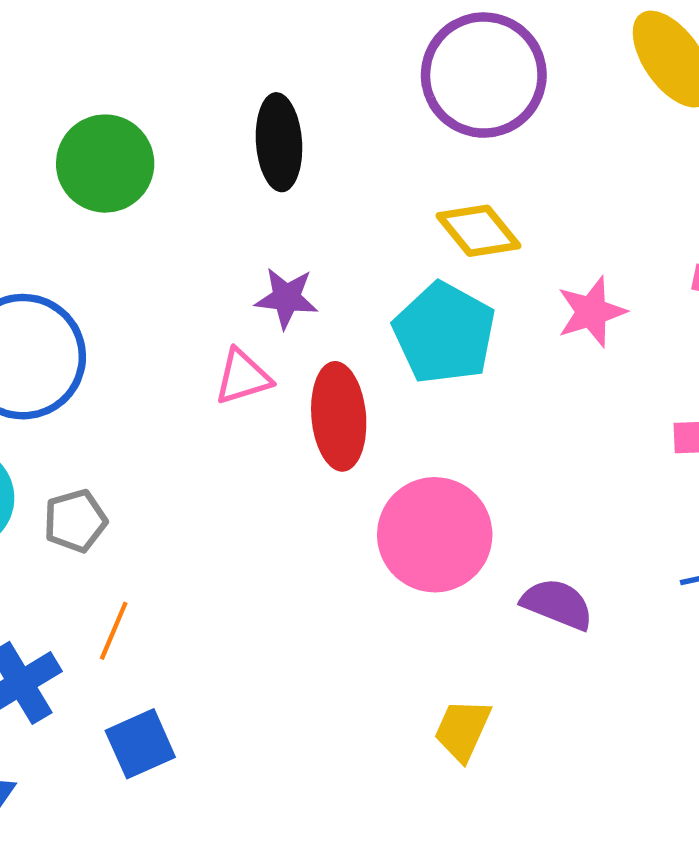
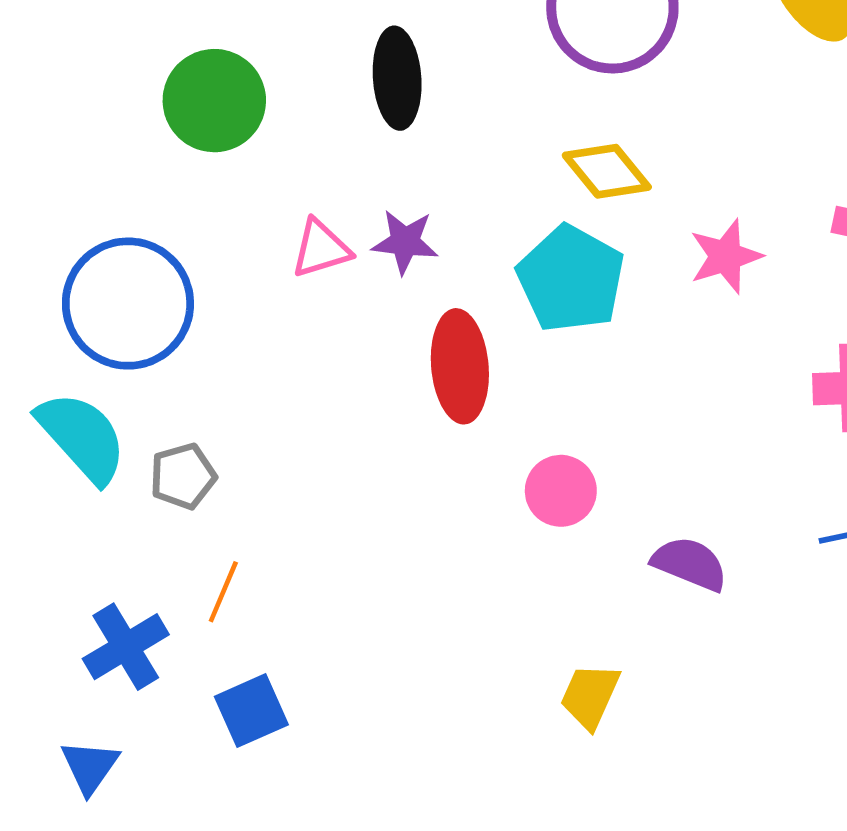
pink triangle: (243, 377) -> (321, 249), moved
pink circle: (435, 535) -> (561, 491), size x0.6

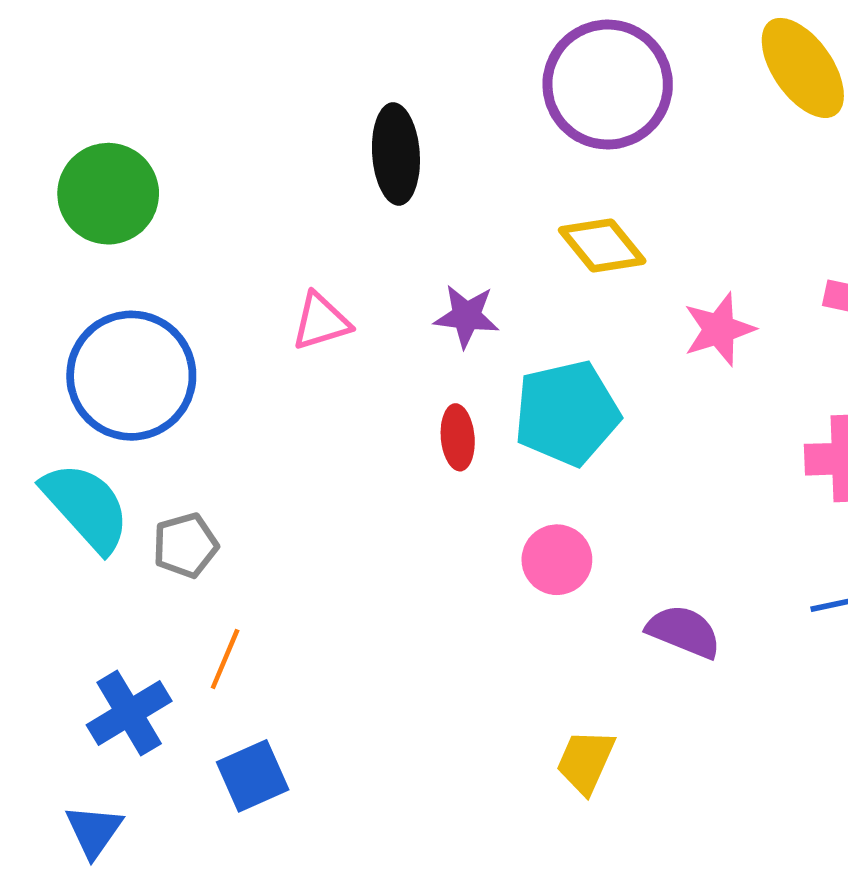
green circle: (214, 101) -> (108, 194), moved
purple star: (405, 242) -> (467, 316), moved
cyan pentagon: (571, 279) -> (567, 413), moved, turned 30
red ellipse: (460, 366) -> (458, 437), size x0.6

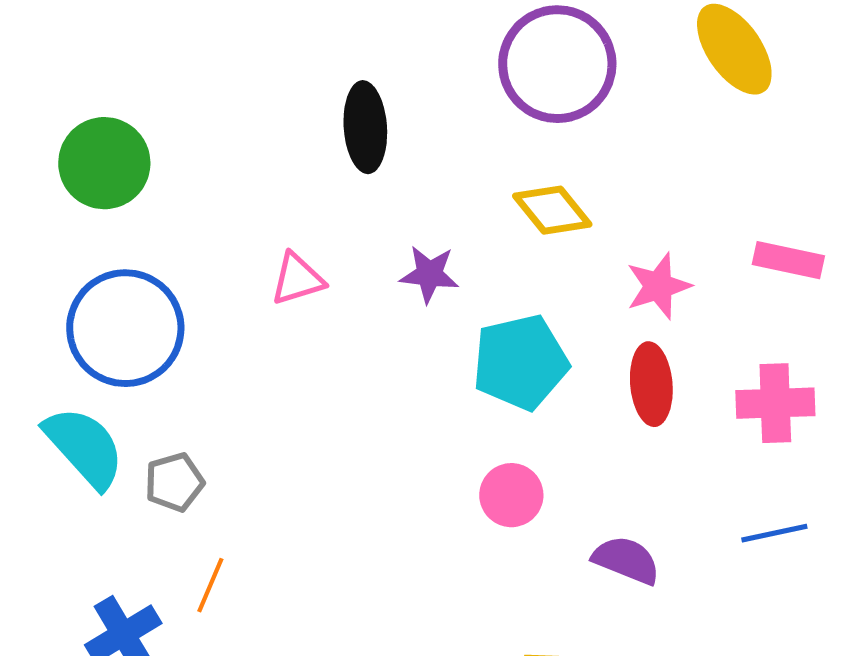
red ellipse: (458, 437) -> (651, 384), moved, size x1.4

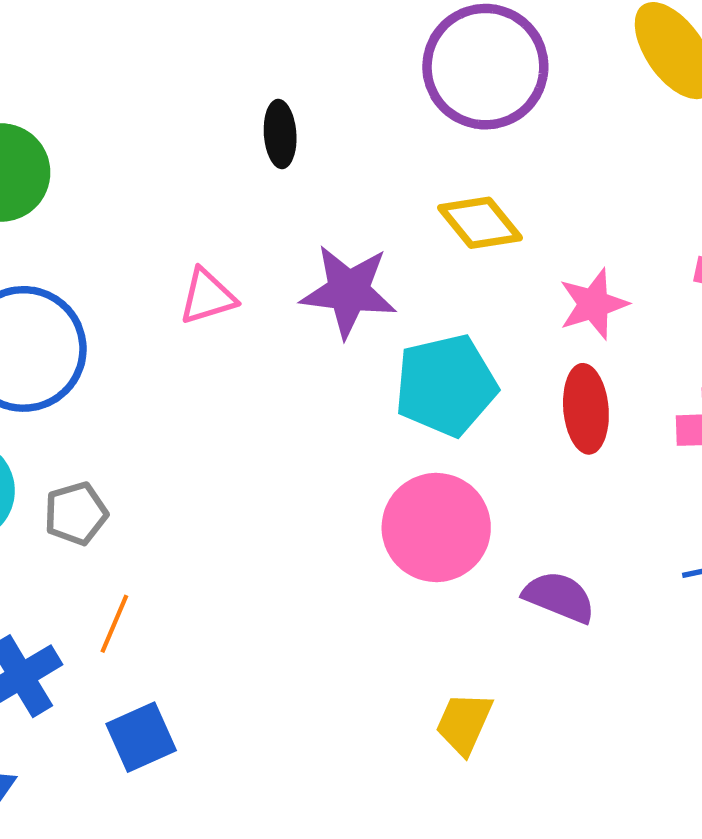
black ellipse: (365, 127) -> (280, 134), size x0.7
purple star: (429, 274) -> (349, 291), size x1.5
pink circle: (511, 495) -> (436, 527), size x1.6

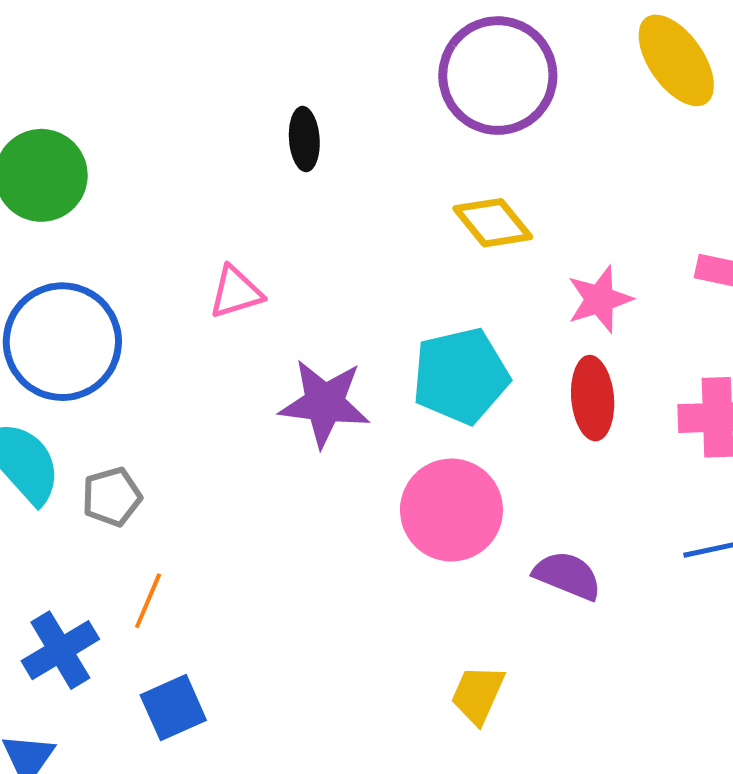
purple star: (349, 291) -> (324, 403), moved

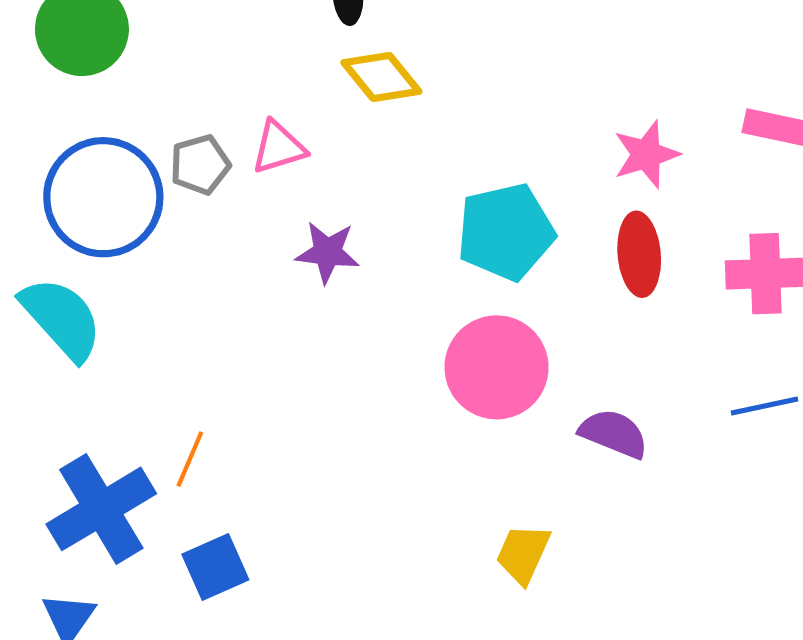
yellow diamond: (493, 223) -> (381, 77), moved
purple star: (324, 403) -> (327, 252), moved, size x0.7
gray pentagon: (112, 497) -> (200, 165), moved
blue cross: (60, 650) -> (101, 509), size x1.4

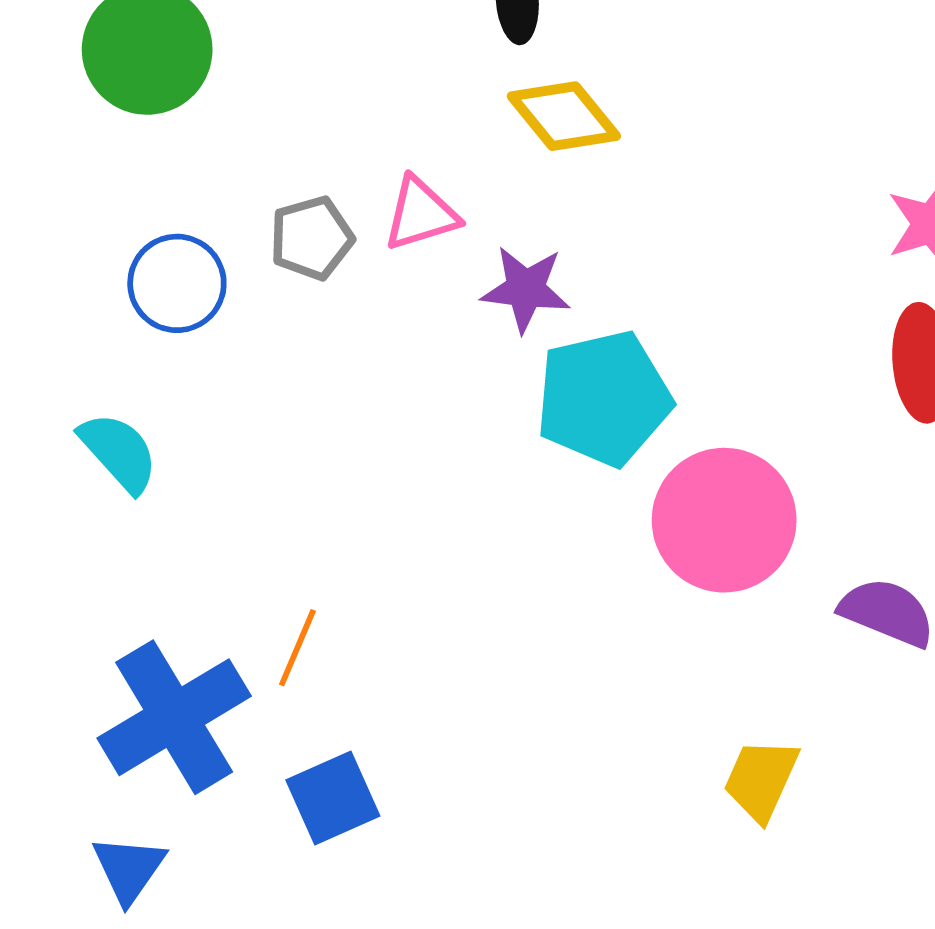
blue circle: (103, 197) -> (177, 283), size x0.6
cyan pentagon: (506, 232) -> (604, 398), moved
purple star: (327, 252) -> (526, 289), moved
cyan semicircle: (62, 318) -> (119, 452), size x0.7

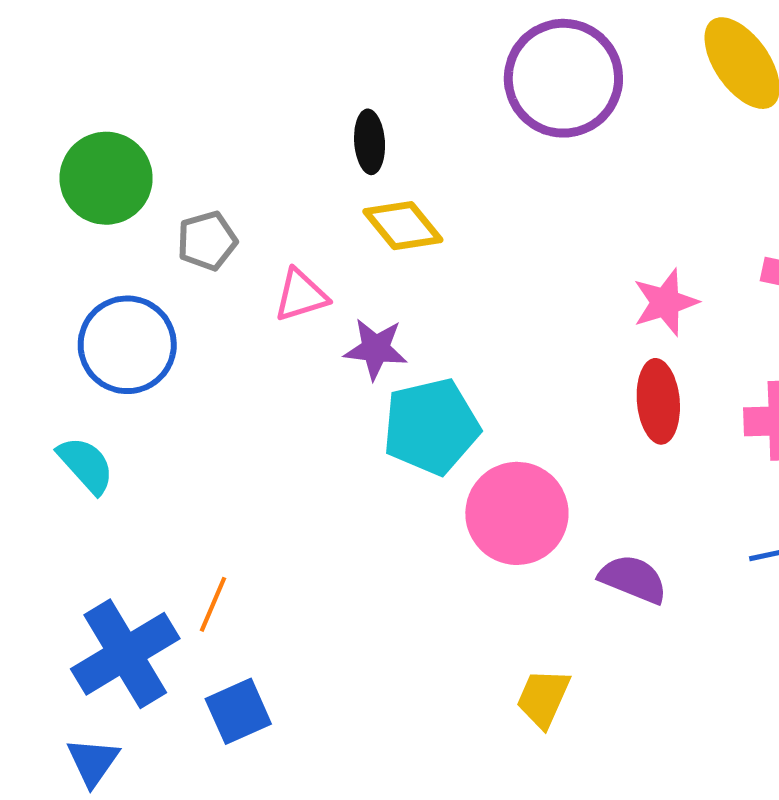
gray pentagon: (312, 238) -> (207, 241), moved
blue circle: (177, 283) -> (127, 345), size x1.4

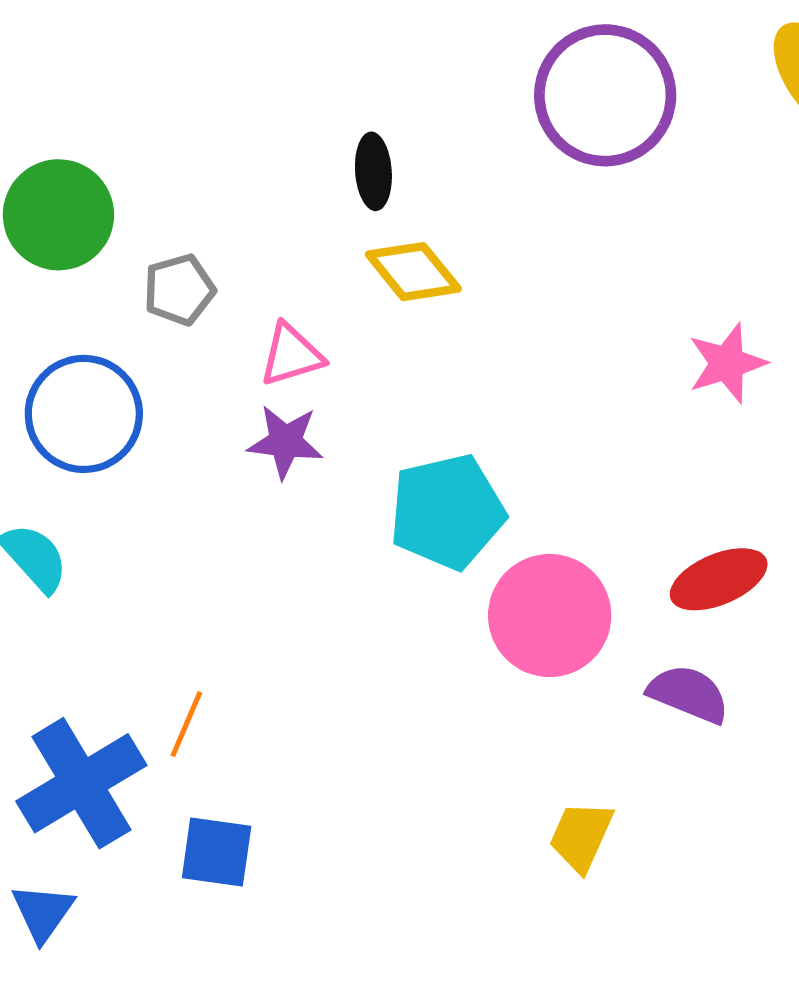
purple star: (376, 349) -> (285, 442), moved
red ellipse: (658, 401) -> (719, 579), moved, turned 72
blue square: (238, 711) -> (217, 852), turned 32

